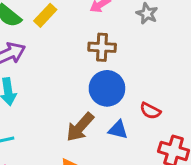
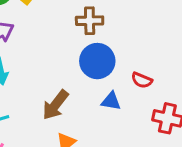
brown arrow: (80, 127) -> (55, 105), moved

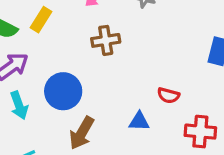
blue circle: (97, 61) -> (63, 91), moved

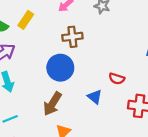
blue circle: (63, 91) -> (60, 68), moved
blue triangle: (139, 121) -> (95, 97), turned 35

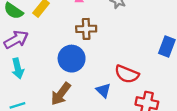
red semicircle: (117, 79) -> (127, 74), size x1.5

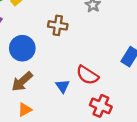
blue circle: (72, 59) -> (22, 48), moved

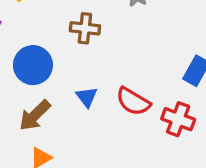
blue triangle: (63, 86) -> (87, 97), moved
red cross: (101, 106) -> (178, 119), moved

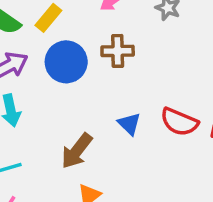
blue circle: (33, 65) -> (66, 62), moved

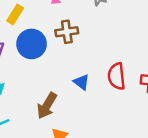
red semicircle: (179, 122) -> (117, 76), turned 68

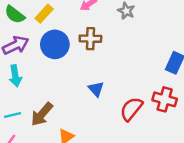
red semicircle: (117, 76) -> (131, 109), moved, turned 35
brown arrow: (47, 106) -> (42, 114), moved

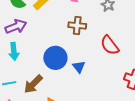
blue circle: (55, 44) -> (55, 58), moved
red semicircle: (131, 109) -> (110, 45), moved, turned -80

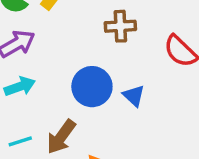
cyan arrow: (14, 51) -> (20, 86), turned -96

